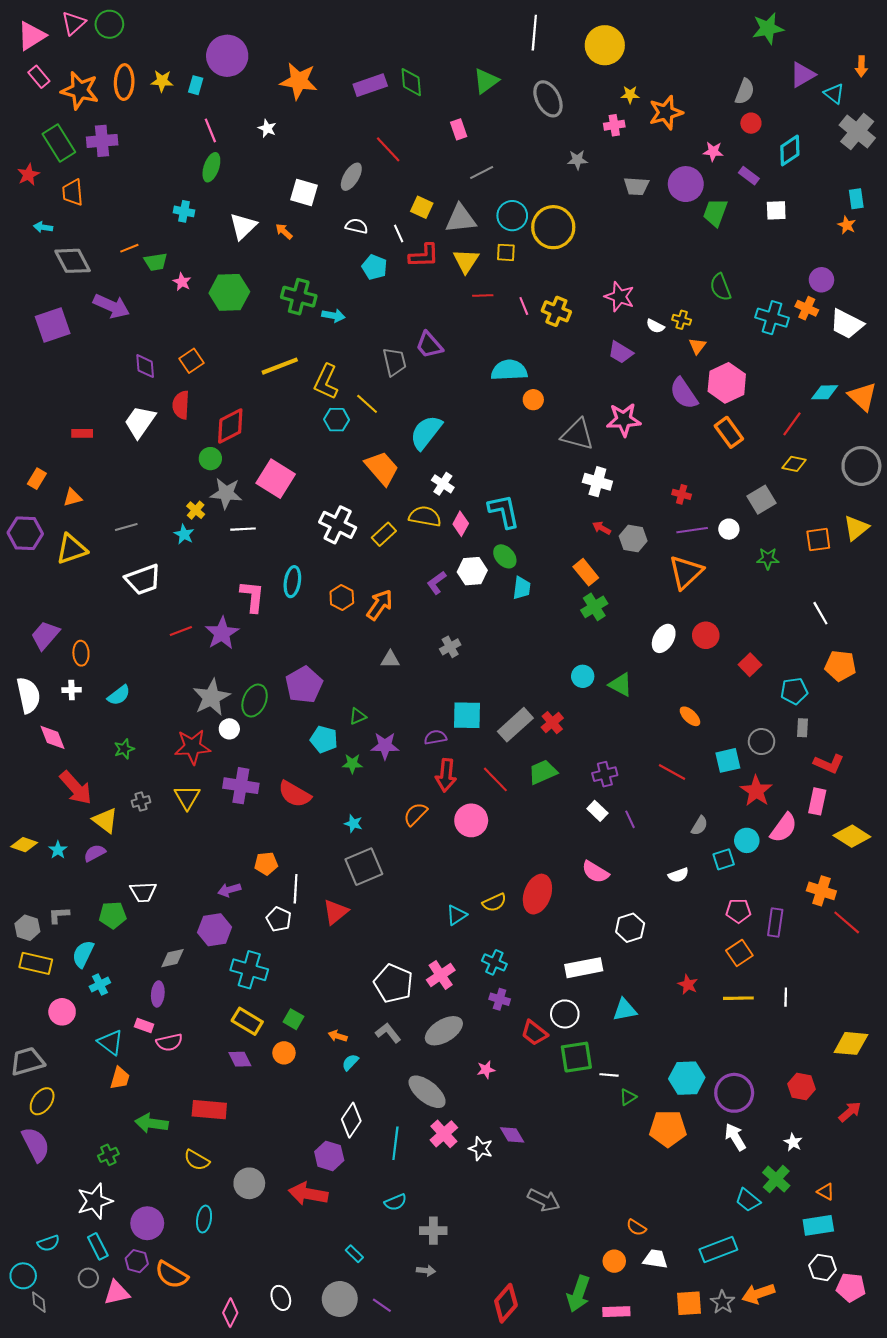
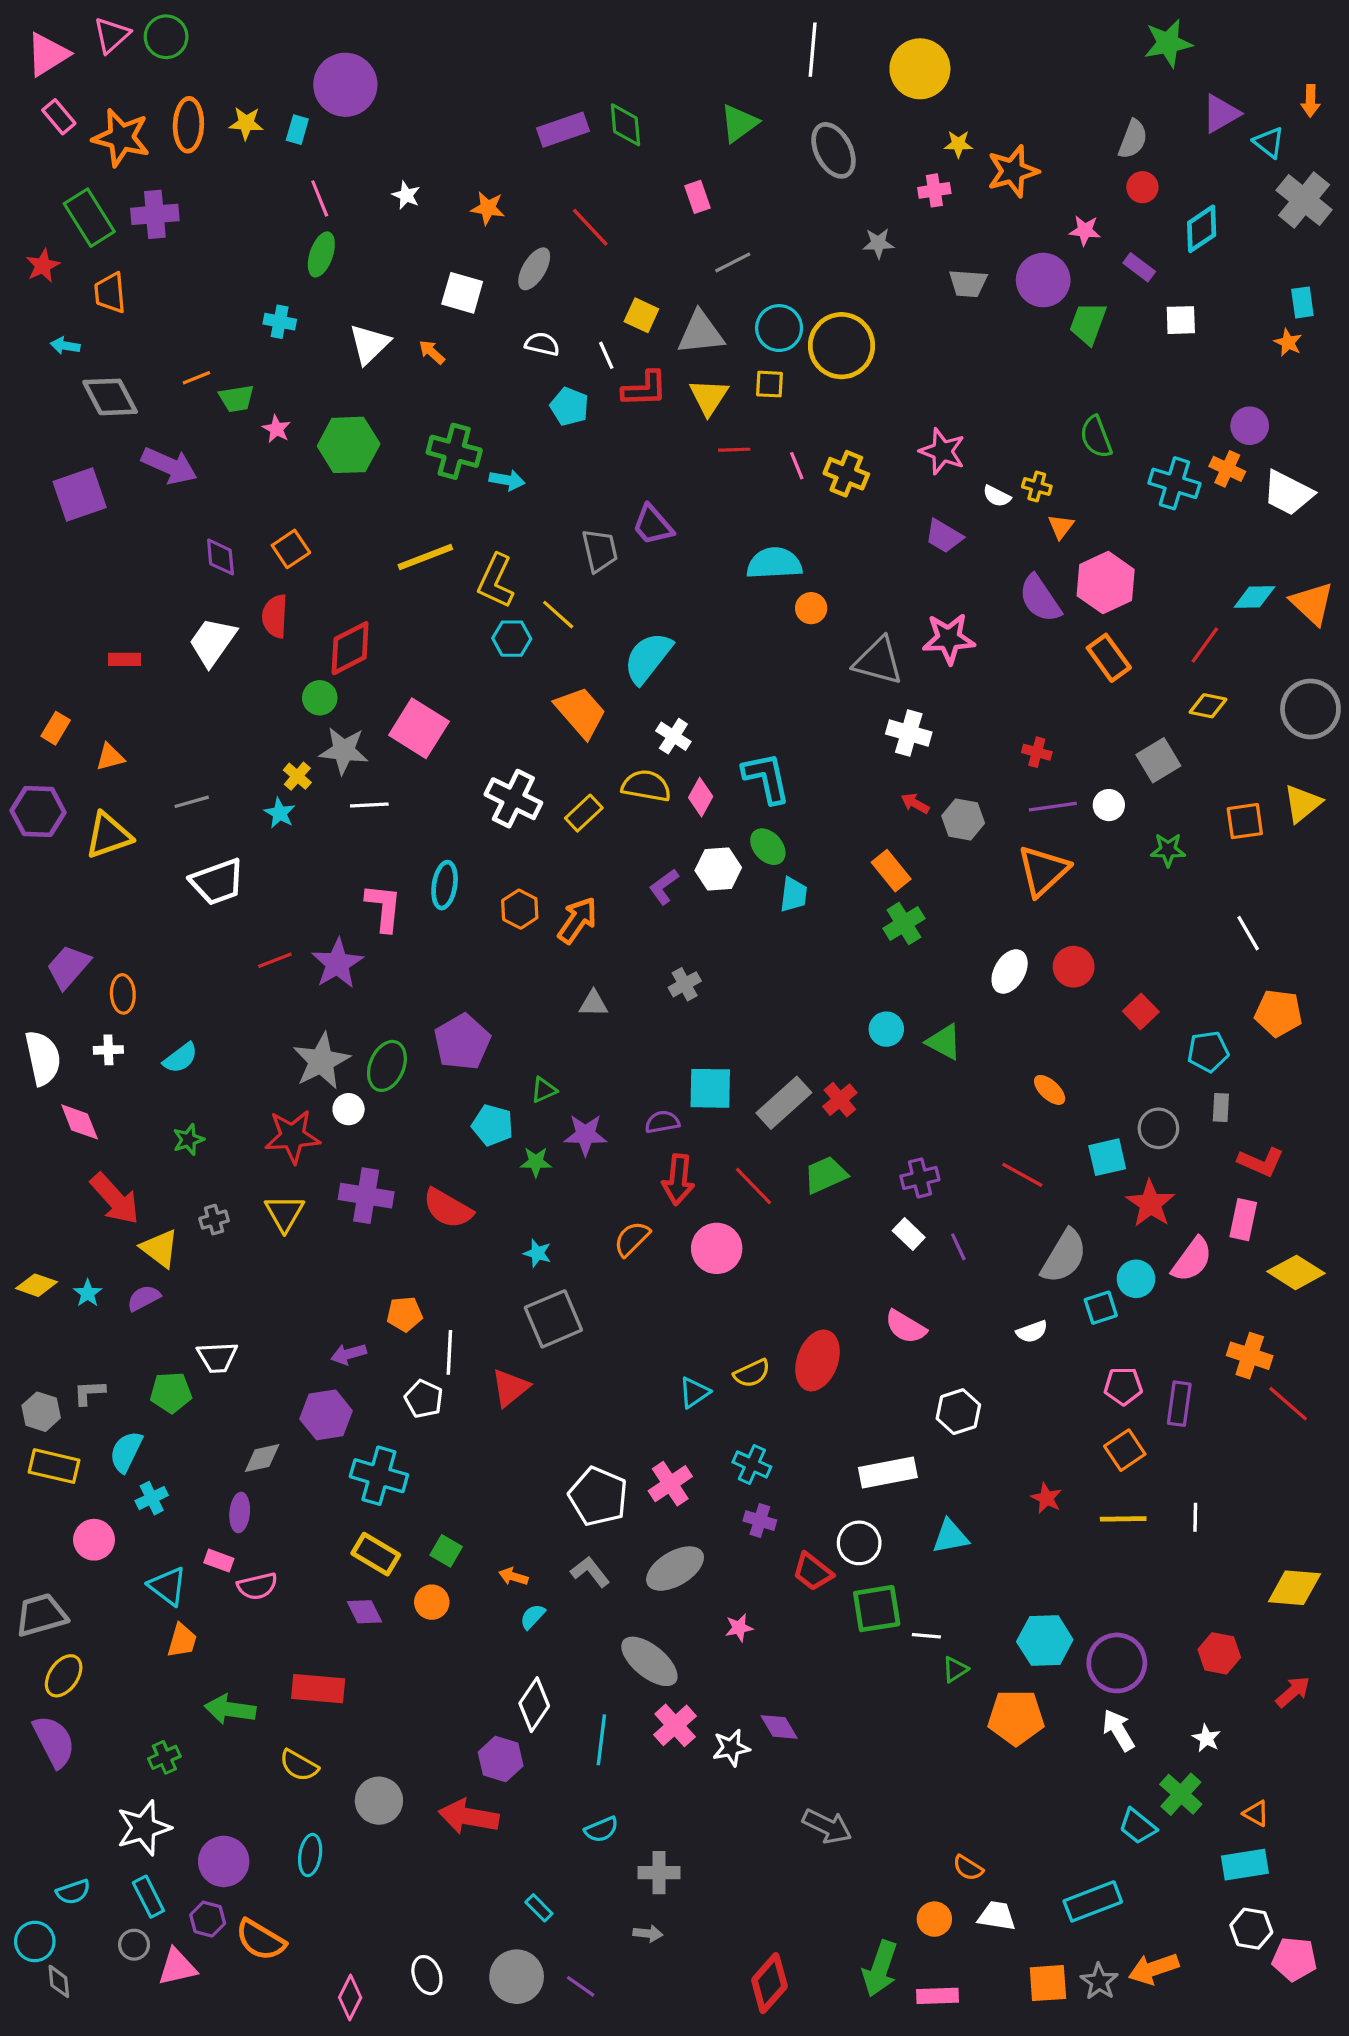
orange star: (299, 81) -> (488, 208), moved, size x0.6
gray semicircle: (699, 826) -> (1064, 1256), size x1.8
white star: (481, 1149) -> (731, 1748), turned -30

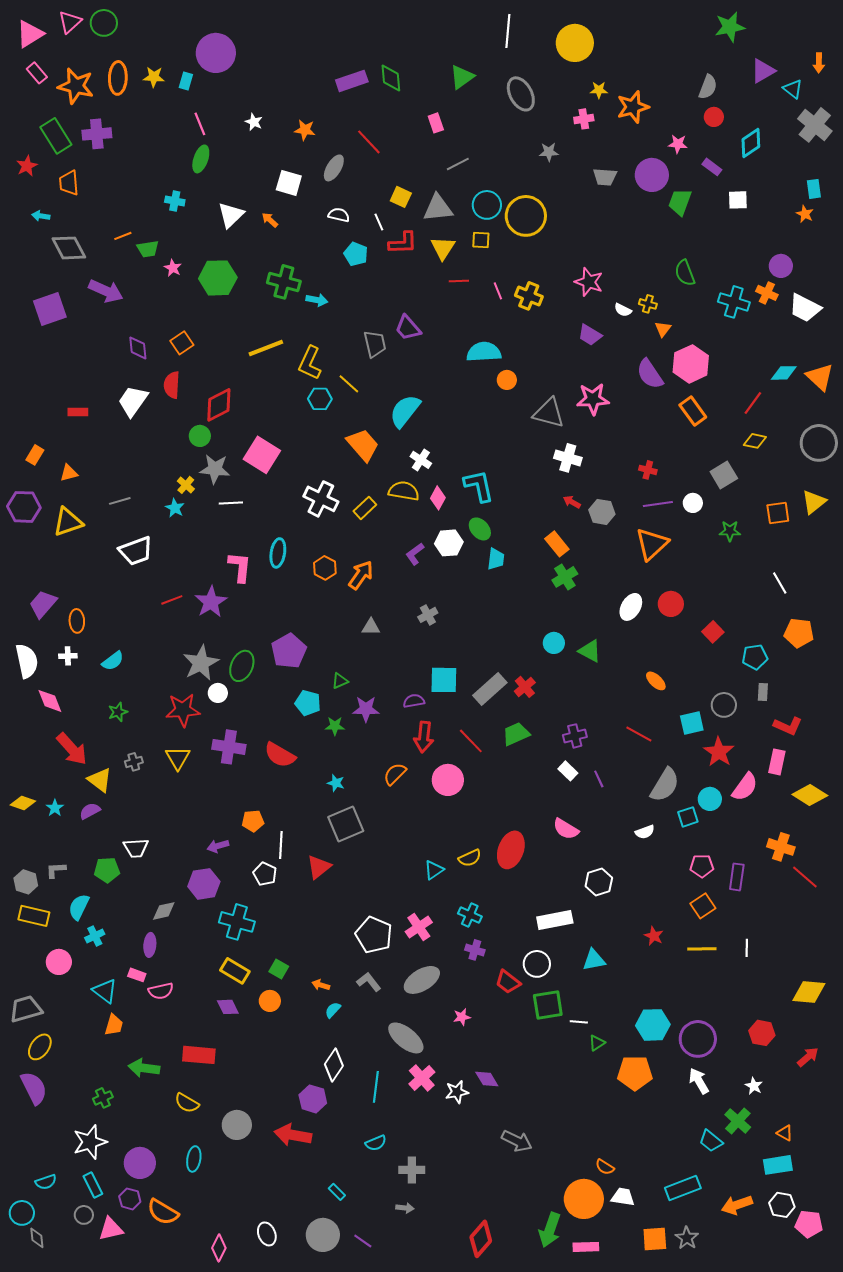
orange circle: (934, 1919) -> (584, 1199), size x1.8
orange arrow: (1154, 1969) -> (737, 1205), moved

